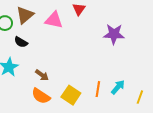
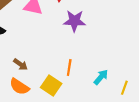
purple star: (114, 34) -> (74, 21), moved
orange line: (98, 89) -> (69, 67), moved

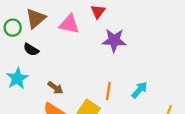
cyan arrow: (101, 77) -> (139, 90), moved

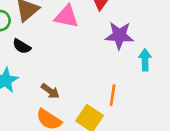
cyan arrow: (139, 90) -> (145, 60), moved, turned -42

